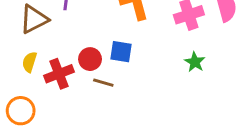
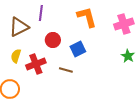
blue square: (121, 52) -> (78, 49), turned -35
red circle: (90, 59) -> (53, 40), moved

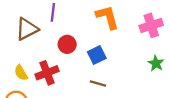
yellow semicircle: (16, 56) -> (21, 73), moved, turned -48
brown line: (66, 70) -> (98, 83), moved

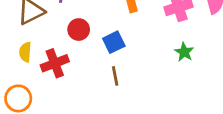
yellow semicircle: (21, 73) -> (25, 52), moved, turned 35
brown line: (98, 83) -> (115, 76), turned 63

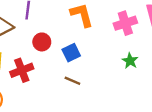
brown line: (115, 76) -> (72, 81), turned -56

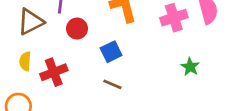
red circle: (42, 42) -> (77, 29), moved
green star: (130, 61) -> (190, 67), moved

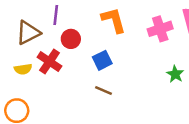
yellow semicircle: (25, 61) -> (23, 69), turned -102
red cross: (54, 72) -> (49, 62), moved, turned -35

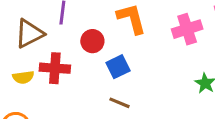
red circle: (71, 39) -> (92, 41), moved
red cross: (49, 62) -> (55, 68), turned -30

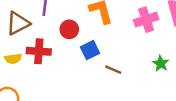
brown line: (119, 103) -> (113, 70), moved

